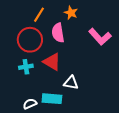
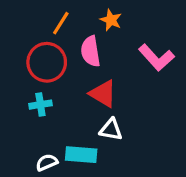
red triangle: (52, 62) -> (103, 94), moved

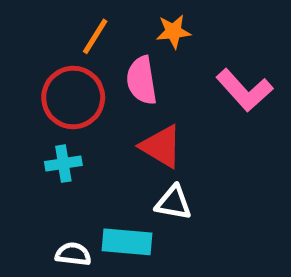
orange star: (111, 20) -> (173, 31), turned -30
white semicircle: (47, 162) -> (73, 254), turned 30

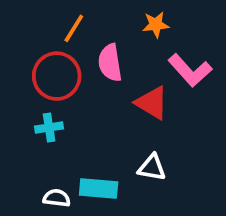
orange star: (173, 31) -> (156, 25), moved
red triangle: (161, 146) -> (152, 103), moved
white triangle: (173, 203) -> (152, 168), moved

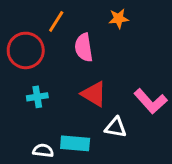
pink L-shape: (190, 70) -> (150, 101), moved
red circle: (57, 76) -> (26, 50), moved
red triangle: (152, 103) -> (94, 94), moved

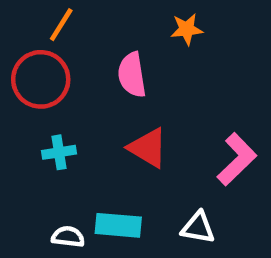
orange line: (56, 21) -> (61, 25), moved
pink L-shape: (150, 101) -> (237, 159), turned -92
white triangle: (116, 127) -> (198, 228), moved

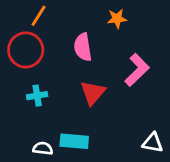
red triangle: (148, 148) -> (93, 93), turned 40
pink L-shape: (237, 159) -> (137, 70), moved
white triangle: (198, 228) -> (153, 143), moved

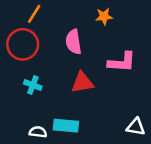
pink L-shape: (137, 70) -> (122, 62), turned 48
red triangle: (93, 93) -> (82, 82), turned 40
cyan cross: (37, 96) -> (33, 85), turned 30

